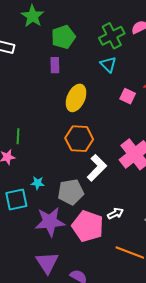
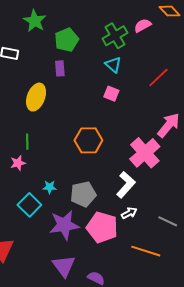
pink square: (128, 96) -> (111, 94), moved
yellow ellipse: (76, 98) -> (36, 97), moved
white L-shape: (97, 168) -> (126, 185), moved
cyan square: (16, 199) -> (29, 205), turned -30

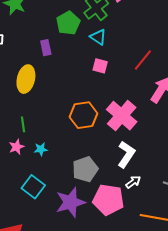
green pentagon: (67, 40) -> (68, 23), moved
red line: (158, 77) -> (143, 60), moved
pink cross: (145, 153) -> (122, 116), moved
cyan star: (50, 187) -> (41, 149), moved

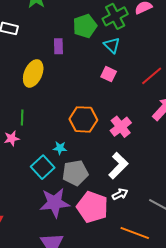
pink cross: (122, 116) -> (121, 127), size x0.7
cyan star: (41, 149) -> (60, 148), moved
cyan square: (33, 187) -> (43, 167), moved

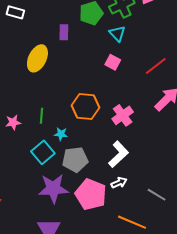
green line: (22, 117) -> (42, 116), moved

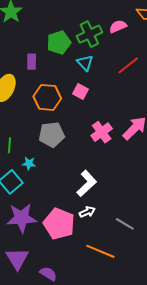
red line: (156, 66) -> (128, 65), moved
orange hexagon: (86, 107) -> (47, 97), moved
pink cross: (123, 115) -> (102, 132), moved
gray pentagon: (75, 160) -> (52, 135), moved

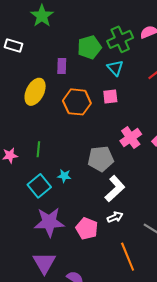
pink square: (81, 91) -> (110, 97), turned -35
gray pentagon: (52, 135) -> (101, 159), moved
cyan star: (29, 163) -> (64, 176), moved
pink pentagon: (59, 224) -> (87, 228), size x0.7
orange line: (100, 251) -> (128, 257), turned 44

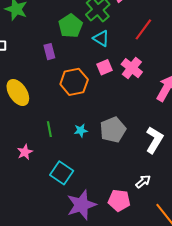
yellow ellipse: (35, 92) -> (18, 92), moved, turned -44
pink cross: (131, 138) -> (132, 68), moved
green line: (38, 149) -> (49, 129), moved
cyan star: (64, 176) -> (81, 130), moved
white L-shape: (115, 189) -> (154, 140), moved

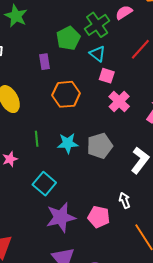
pink square: (105, 67) -> (107, 76), moved, turned 35
pink cross: (132, 68) -> (119, 102), moved
cyan star: (81, 130) -> (68, 143), size x1.5
white arrow: (143, 181) -> (125, 200), turned -77

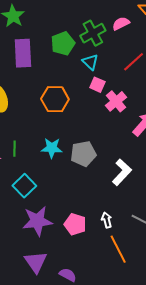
purple rectangle: (45, 62) -> (23, 53), moved, size x1.8
pink cross: (119, 102) -> (116, 101), moved
green line: (37, 139) -> (15, 149), moved
white arrow: (125, 200) -> (107, 220), moved

